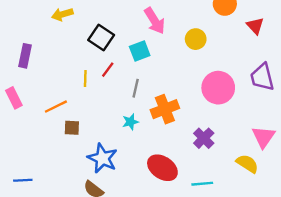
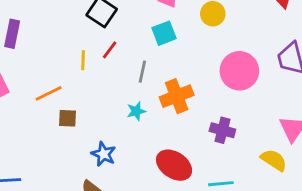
cyan square: (140, 51) -> (164, 33), moved
purple cross: (204, 138) -> (222, 130), turned -30
blue star: (102, 158) -> (103, 154), size x0.7

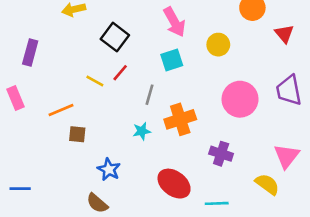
yellow line: (83, 60) -> (95, 81), turned -66

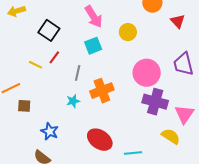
purple cross: (221, 154) -> (155, 102), moved, size x1.4

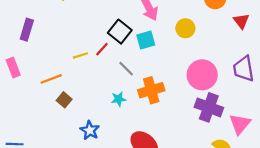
black square: (49, 30) -> (120, 32), moved
yellow line: (35, 65) -> (80, 55), turned -48
gray line: (78, 73) -> (126, 69), turned -63
brown square: (24, 106) -> (64, 100), turned 32

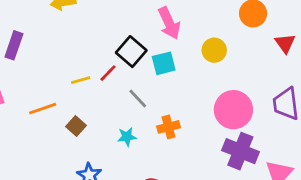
orange cross: (151, 90) -> (169, 127), size x0.7
brown square: (64, 100) -> (76, 126), moved

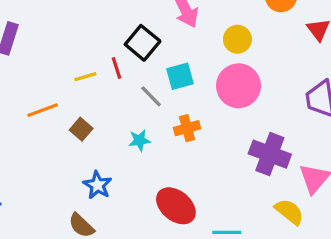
cyan square: (164, 63) -> (180, 76), moved
red line: (108, 73) -> (116, 68), turned -60
pink circle: (233, 110) -> (238, 86), moved

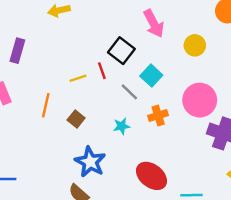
cyan square: (180, 76) -> (151, 76), turned -30
pink circle: (238, 86) -> (200, 100), moved
orange line: (43, 110) -> (46, 105), turned -55
blue star: (97, 185) -> (90, 162), size x1.4

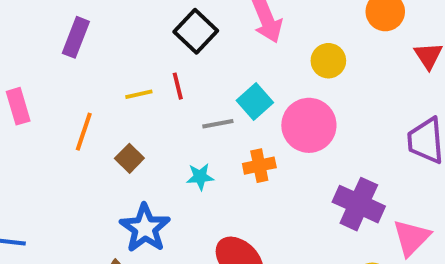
purple rectangle: (17, 51) -> (76, 37), moved
black square: (121, 51) -> (196, 31), moved
gray line: (129, 92) -> (218, 124), turned -60
pink circle: (200, 100) -> (309, 125), moved

